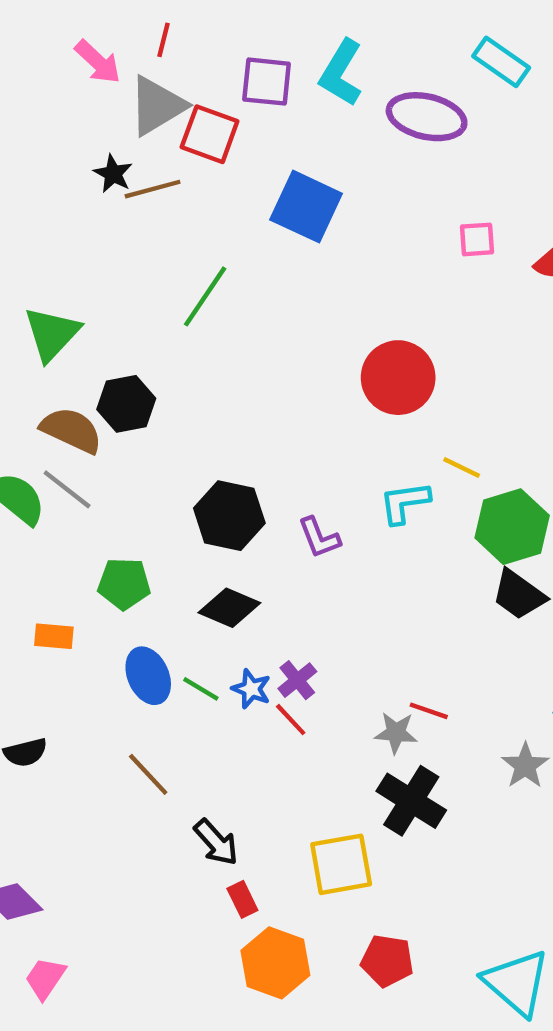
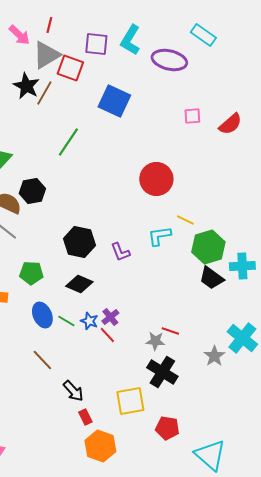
black star: (113, 174) -> (26, 86), size x1.5
brown line: (153, 189) -> (44, 93), turned -45
red pentagon: (387, 961) -> (167, 428), moved

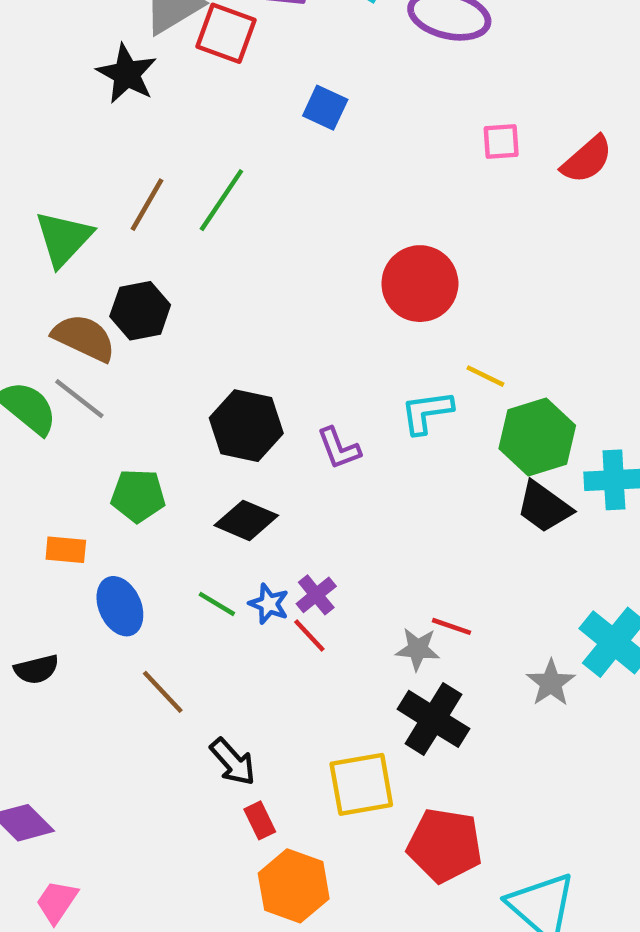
brown line: (44, 93) -> (147, 205), moved
blue square: (114, 101) -> (325, 108), size x0.6
blue ellipse: (42, 315) -> (120, 606), moved
red pentagon: (167, 428) -> (445, 845), size x1.4

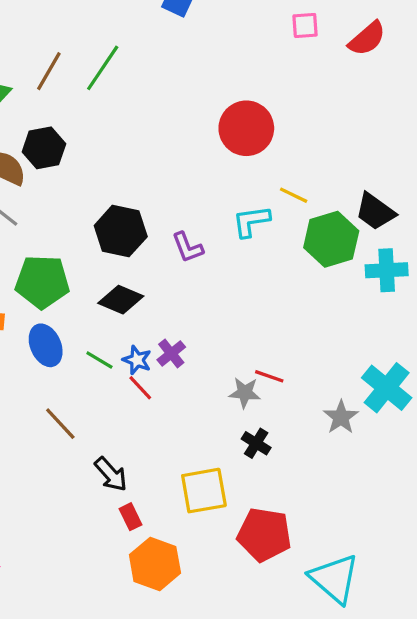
green pentagon: (138, 496) -> (42, 282), size x1.4
black trapezoid: (544, 507) -> (375, 212), moved
blue ellipse: (120, 606) -> (46, 345), moved
red line: (309, 636) -> (140, 388), moved
black cross: (433, 719) -> (256, 443), size x0.6

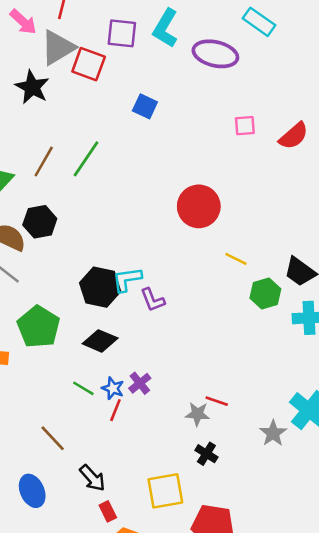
cyan L-shape: (251, 221) -> (127, 279), moved
green hexagon: (331, 239) -> (265, 294), size x0.7
green pentagon: (42, 282) -> (39, 327), turned 30
blue ellipse: (46, 345) -> (32, 491), moved
red line: (140, 388) -> (115, 410), turned 65

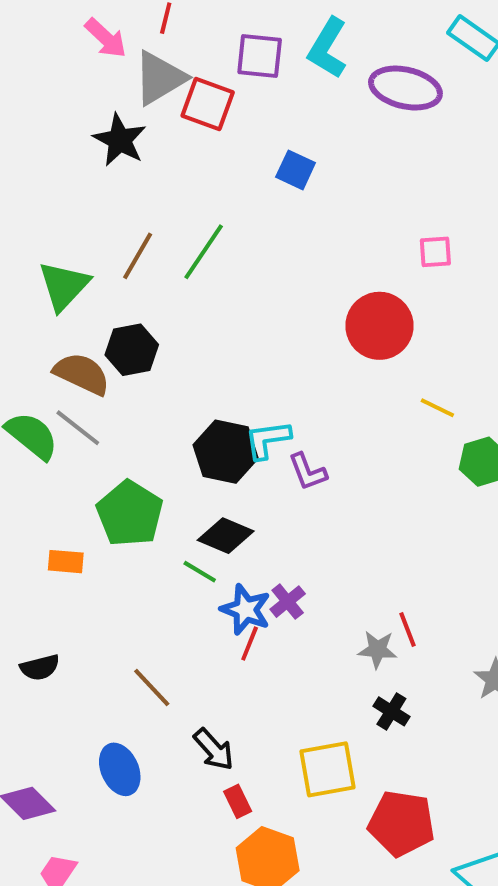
pink square: (245, 126) -> (435, 252), moved
green line: (83, 388) -> (200, 572), moved
blue star: (113, 388) -> (246, 610), size x1.4
red line: (217, 401) -> (407, 630), turned 50

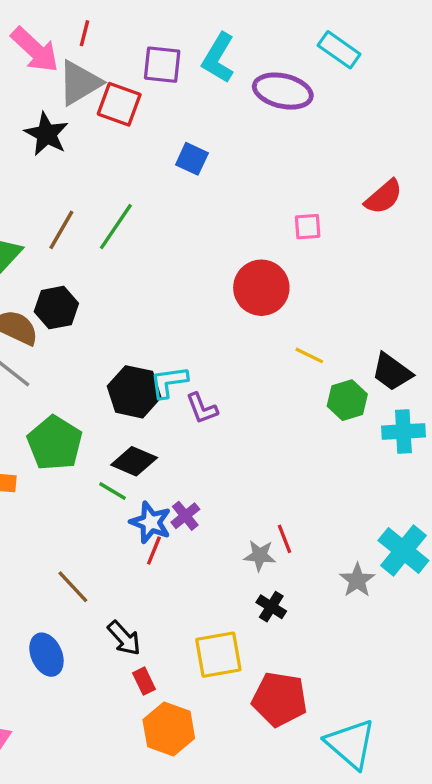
pink arrow: (106, 38) -> (35, 50), size x1.4

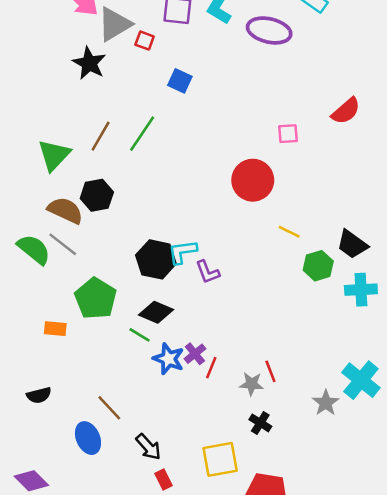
red square: (119, 104) -> (145, 41), size x0.6
blue square: (192, 159) -> (180, 81), moved
red line: (154, 550) -> (211, 368), moved
blue ellipse: (46, 655) -> (88, 438), moved

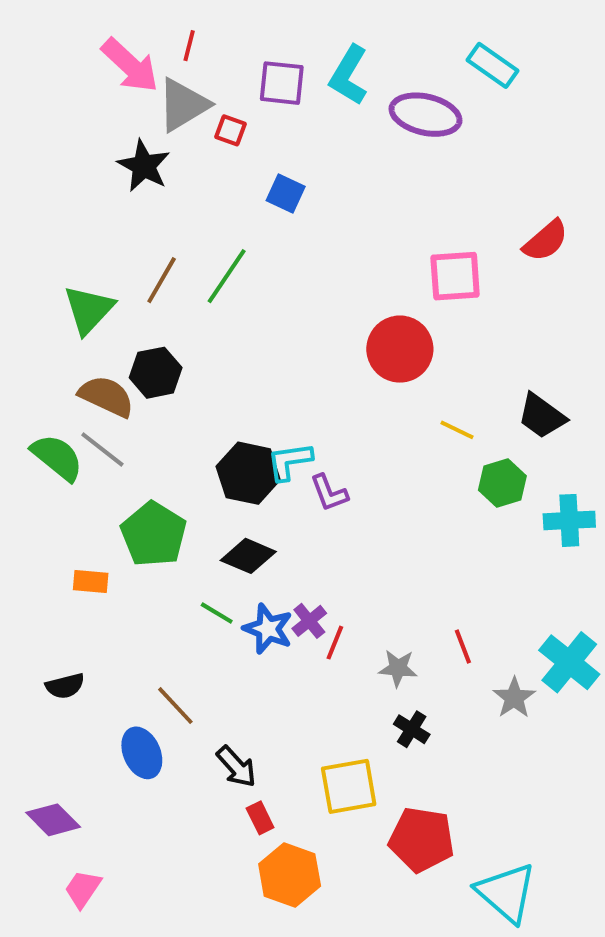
pink square: (288, 134) -> (455, 276), size x1.6
black trapezoid: (352, 244) -> (542, 416), moved
green line: (140, 335) -> (217, 613), moved
red line: (270, 371) -> (463, 647), moved

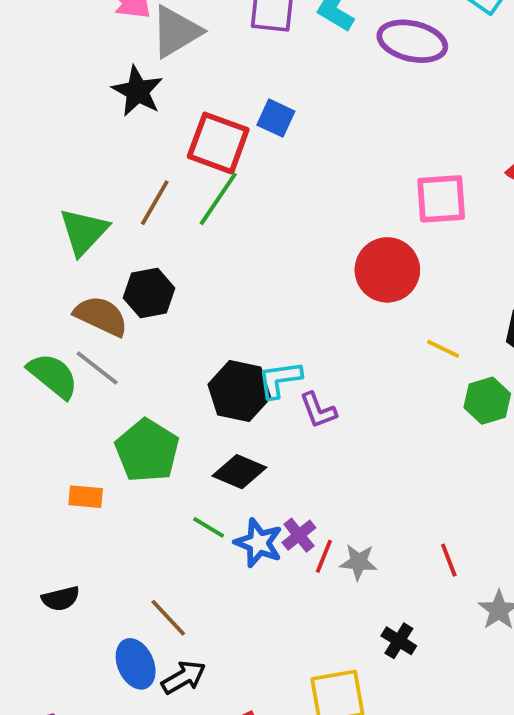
red square: (230, 130) -> (218, 143), moved, size x2.0
gray star: (398, 668) -> (359, 562), moved
black arrow: (236, 767) -> (184, 677), moved, turned -78

